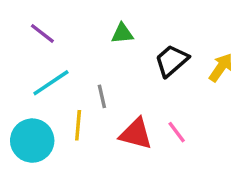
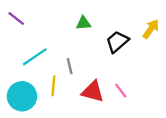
purple line: (42, 33) -> (16, 18), moved
yellow arrow: (221, 67) -> (151, 29), moved

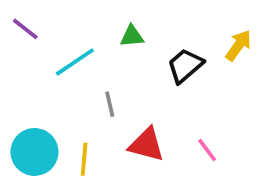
cyan line: (35, 57) -> (75, 62), moved
yellow line: (53, 86) -> (84, 159), moved
pink line: (121, 90) -> (207, 150), moved

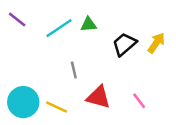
yellow arrow: (238, 45) -> (156, 43), moved
cyan line: (75, 62) -> (59, 28), moved
yellow line: (84, 159) -> (57, 107), turned -70

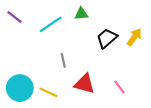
green triangle: (89, 24) -> (81, 14), moved

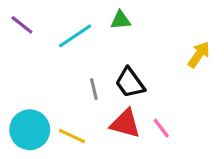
black trapezoid: (107, 38) -> (130, 83), moved, turned -85
pink line: (119, 87) -> (161, 128), moved

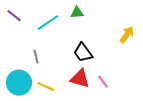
gray line: (94, 89) -> (36, 57), moved

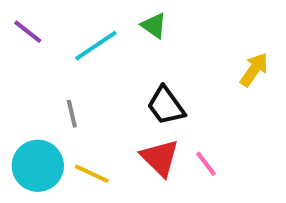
green triangle: (77, 13) -> (154, 26), turned 40
red triangle: (80, 79) -> (160, 158), turned 30

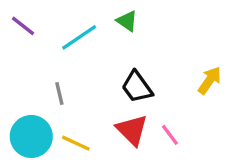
yellow arrow: (254, 70) -> (210, 80), moved

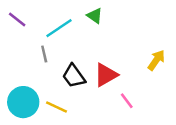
black trapezoid: (137, 87) -> (74, 76), moved
gray line: (59, 94) -> (44, 54), moved
red triangle: (132, 130) -> (106, 75), moved, turned 45

